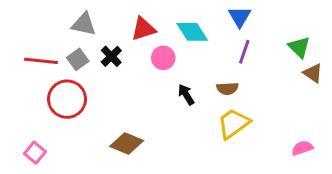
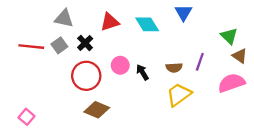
purple line: (244, 52) -> (200, 62), moved
pink circle: (163, 58) -> (120, 65), moved
red circle: (67, 99) -> (86, 76), moved
pink semicircle: (302, 148) -> (231, 83), moved, size x1.6

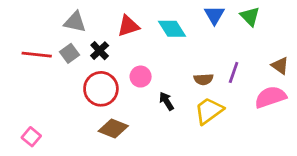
green triangle: (229, 36) -> (250, 16), moved
black arrow: (142, 72) -> (167, 101), moved

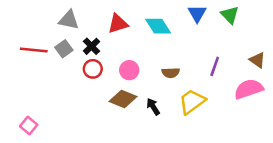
brown semicircle: (203, 79) -> (171, 73), moved
red circle: (101, 89) -> (93, 69), moved, size x0.6
black arrow: (167, 101) -> (153, 107), moved
brown diamond: (113, 128) -> (123, 99), moved

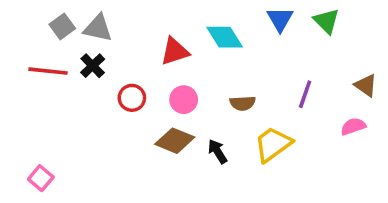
red triangle: (118, 24) -> (175, 51), moved
black cross: (91, 46) -> (93, 66), moved
gray square: (64, 49) -> (62, 26), moved
pink semicircle: (249, 89) -> (353, 126), size x0.6

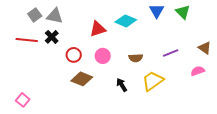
cyan diamond: (225, 37) -> (126, 21), turned -35
purple line: (305, 94) -> (171, 53), turned 49
brown diamond: (175, 141) -> (82, 79), moved

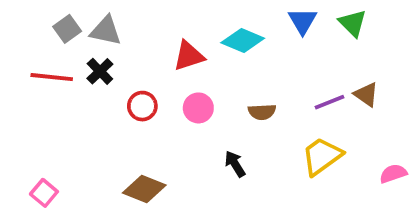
brown triangle: (205, 48) -> (366, 94), moved
pink semicircle: (198, 71) -> (393, 174), moved
brown diamond: (82, 79) -> (144, 189), moved
yellow trapezoid: (153, 81) -> (322, 156), moved

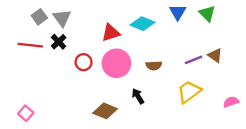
gray triangle: (106, 31) -> (62, 18), turned 42
pink circle: (198, 108) -> (116, 63), size x1.6
brown diamond: (144, 189) -> (105, 111), moved

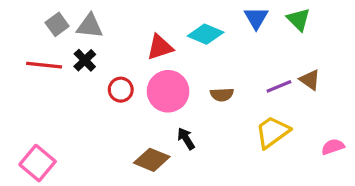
gray triangle: (62, 18) -> (90, 26), turned -48
black arrow: (138, 96) -> (186, 139), moved
pink square: (26, 113) -> (38, 163), size x1.5

